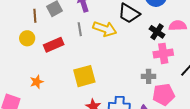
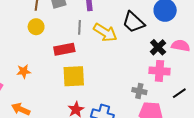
yellow circle: (27, 38) -> (36, 27), moved
red rectangle: (54, 45) -> (64, 49), moved

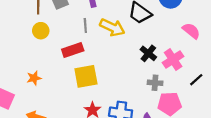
pink semicircle: (181, 46) -> (191, 31), turned 36
black cross: (158, 47) -> (148, 53), moved
pink cross: (160, 71) -> (173, 59), turned -30

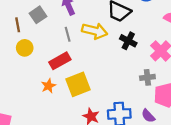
black cross: (148, 53) -> (128, 41), moved
orange star: (34, 78) -> (49, 86), moved

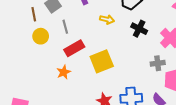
yellow arrow: (95, 31) -> (107, 19), size x0.6
gray line: (68, 34) -> (65, 27), moved
yellow square: (78, 84) -> (102, 61), moved

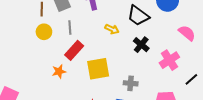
red rectangle: (74, 48) -> (74, 50), turned -30
gray cross: (158, 63) -> (131, 83), moved

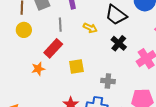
gray line: (70, 28) -> (60, 25), moved
yellow square: (98, 69) -> (76, 66), size x0.7

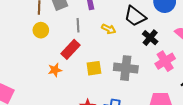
black cross: (119, 43) -> (150, 38), moved
gray cross: (108, 81) -> (126, 68), moved, size x1.6

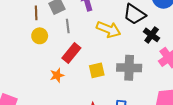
gray line: (78, 25) -> (68, 26), moved
yellow arrow: (109, 29) -> (109, 29), size x1.6

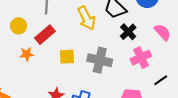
yellow arrow: (109, 29) -> (86, 18), turned 30
yellow circle: (40, 36) -> (19, 26), moved

